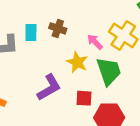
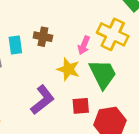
pink arrow: (95, 42) -> (84, 45), turned -105

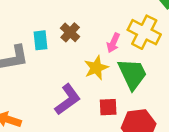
brown cross: (43, 37) -> (70, 32), turned 30
yellow star: (68, 69) -> (96, 68), turned 30

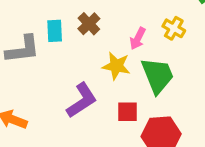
yellow cross: (144, 32) -> (174, 28), size x0.6
yellow star: (96, 68) -> (116, 66), turned 30

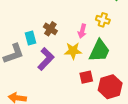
green trapezoid: (157, 75) -> (99, 51), turned 60
purple L-shape: (82, 100) -> (46, 59), moved

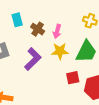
pink arrow: (82, 31) -> (57, 31), moved
cyan rectangle: (30, 38) -> (17, 20), moved

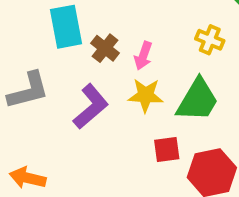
cyan rectangle: (17, 20) -> (66, 27), size x1.5

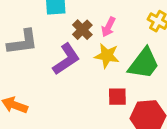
brown cross: (105, 48) -> (82, 30), moved

